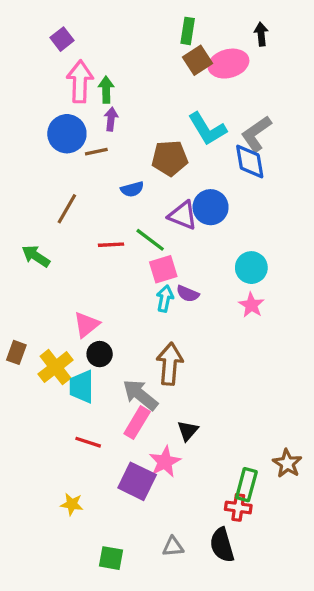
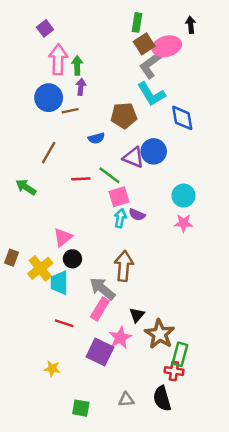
gray L-shape: (256, 134) -> (150, 65), moved
pink star: (251, 305) -> (184, 223), turned -30
brown star: (287, 463) -> (160, 334), moved, size x1.4

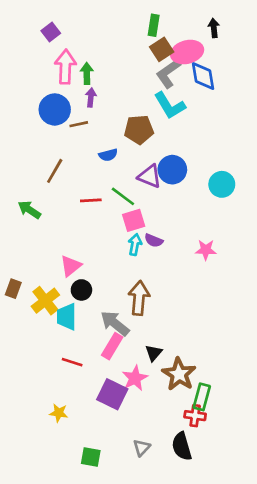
blue diamond: (182, 118) -> (203, 76), moved
cyan circle: (184, 196) -> (222, 184), moved
gray triangle: (126, 400) -> (142, 448), turned -42

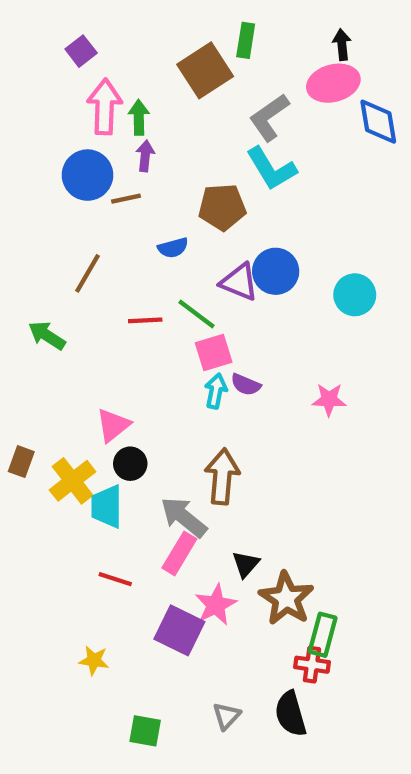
brown square: (162, 49) -> (205, 70), moved, size x1.4
pink ellipse: (187, 52) -> (333, 83), moved
blue diamond: (203, 76) -> (378, 122), moved

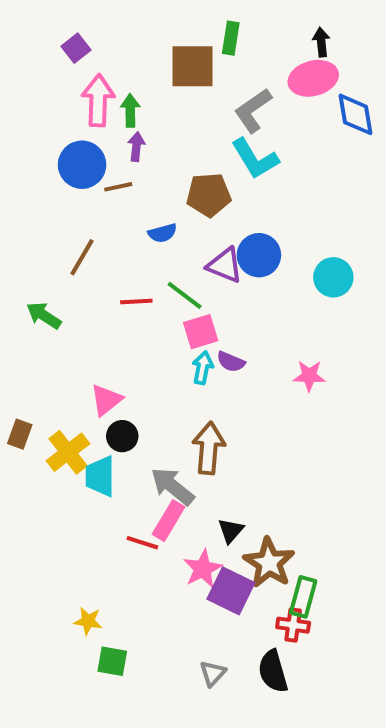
brown square: (205, 70) -> (193, 66), turned 33
red line: (115, 579) -> (142, 543), moved
purple square: (179, 630) -> (231, 591), moved
green square: (145, 731) -> (112, 661), moved

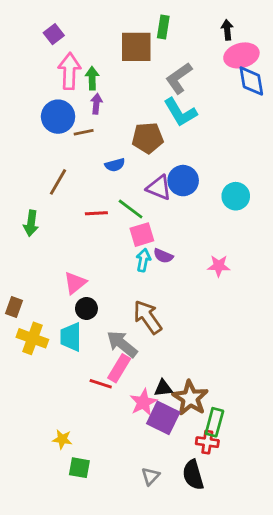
pink ellipse: (313, 78) -> (241, 55), moved
green arrow: (44, 315) -> (31, 223), turned -115
brown arrow: (209, 448) -> (148, 317), turned -40
yellow cross: (68, 452) -> (32, 338), moved, turned -32
black triangle: (231, 531) -> (163, 388), moved, turned 42

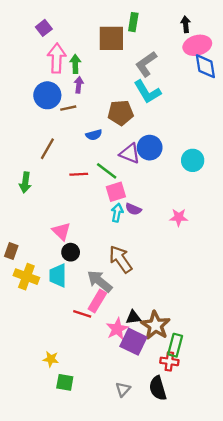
pink triangle: (75, 283) -> (61, 231), turned -36

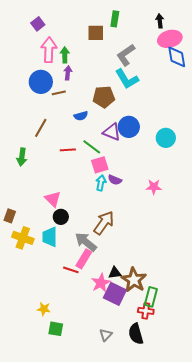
brown square: (111, 38) -> (96, 33), size x0.7
brown arrow: (121, 259) -> (104, 223), turned 70

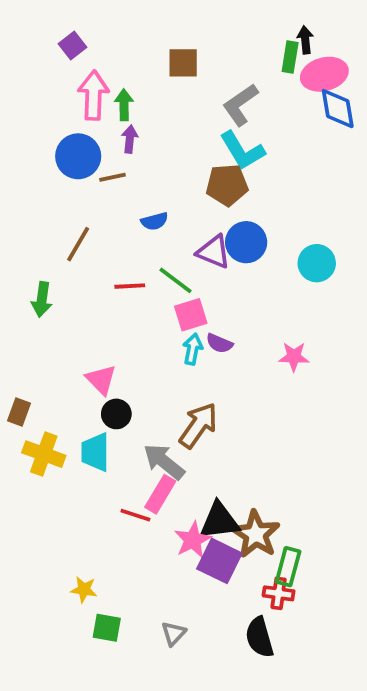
green rectangle: (115, 19) -> (290, 57), moved
brown pentagon: (104, 97) -> (227, 185), moved
black triangle: (115, 273) -> (219, 521), size x1.6
gray triangle: (106, 335) -> (174, 633), moved

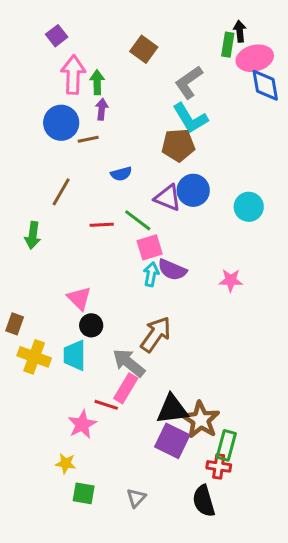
brown square: (183, 63) -> (144, 49), turned 36
purple semicircle: (219, 343) -> (172, 270), size x1.4
pink star: (193, 540) -> (82, 424), moved

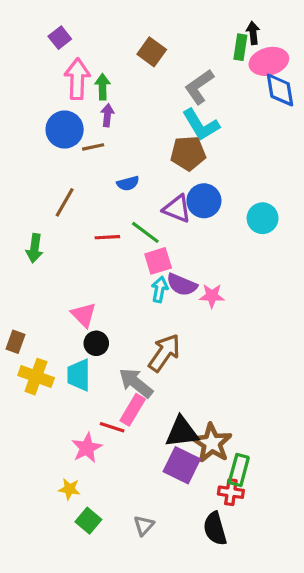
pink star: (231, 280) -> (212, 296), moved
green square: (84, 493) -> (88, 521), turned 30

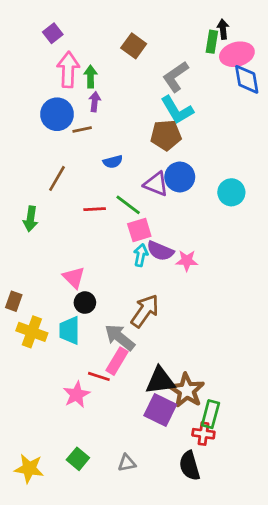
yellow star: (69, 489) -> (29, 469), moved, size x1.5
gray triangle: (144, 525) -> (127, 463), turned 36

